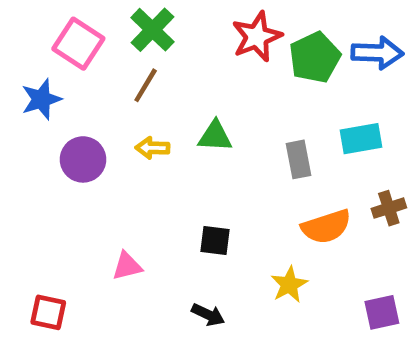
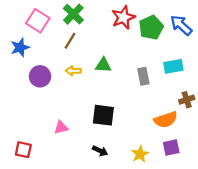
blue arrow: (377, 53) -> (181, 25), turned -140
orange semicircle: (326, 227) -> (166, 120), moved
black square: (215, 241) -> (103, 115), size x1.5
yellow star: (289, 285) -> (140, 154), moved
purple square: (382, 312) -> (171, 147), moved

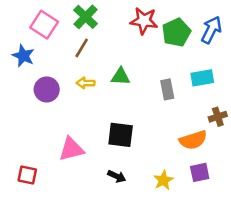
red star: (123, 17) -> (144, 21), turned 30
blue arrow: (181, 25) -> (211, 30), turned 75
blue star: (20, 47) -> (23, 56), turned -30
pink triangle: (61, 127) -> (71, 149), size x1.5

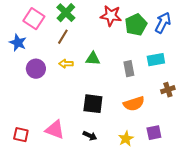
orange semicircle: (193, 140) -> (134, 104), moved
pink triangle: (71, 149) -> (55, 130), moved, turned 35

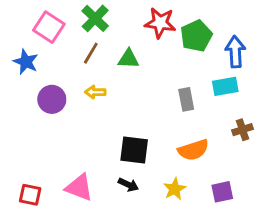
blue arrow: (163, 23) -> (235, 52), moved, turned -30
green triangle: (93, 59) -> (128, 59), moved
black arrow: (90, 136) -> (128, 185), moved
yellow star: (126, 139) -> (175, 189), moved

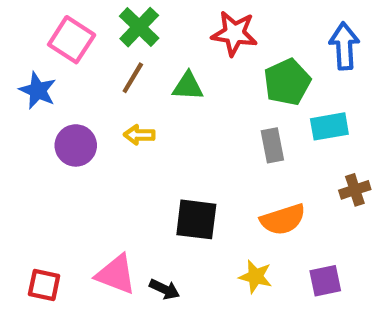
green pentagon: (196, 36) -> (287, 82), moved
blue arrow: (235, 52) -> (344, 46), moved
black arrow: (128, 185) -> (165, 289), moved
yellow star: (175, 189) -> (255, 277), turned -30

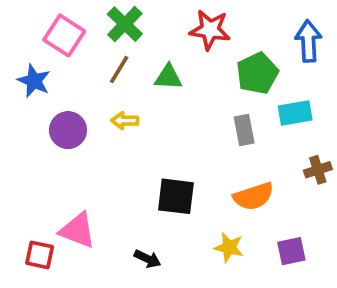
pink triangle: (116, 274) -> (77, 230), moved

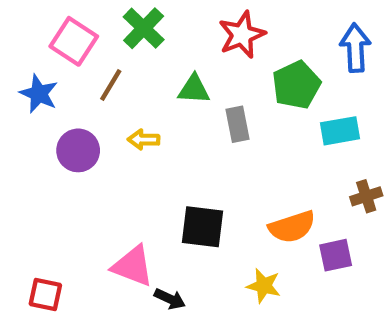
red star: (210, 30) -> (242, 35), turned -30
brown line: (119, 69) -> (111, 85), moved
gray rectangle: (244, 130) -> (237, 124), moved
pink triangle: (77, 230) -> (133, 266), moved
purple square: (291, 251) -> (336, 255), moved

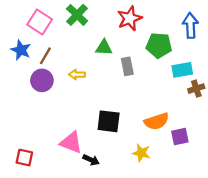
brown line: (111, 85) -> (45, 56), moved
green pentagon: (296, 85) -> (159, 45), turned 30
brown cross: (366, 196) -> (196, 89), moved

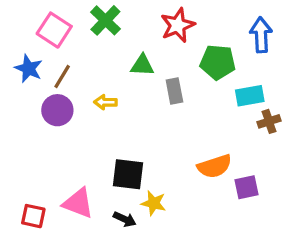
black square: (109, 121) -> (128, 174), moved
pink triangle: (71, 142) -> (78, 203), moved
yellow star: (141, 153) -> (154, 203), moved

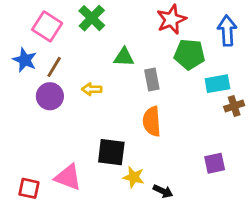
red star: (178, 25) -> (171, 19), moved
orange semicircle: (214, 166) -> (152, 121), moved, turned 104
black arrow: (125, 219) -> (163, 191), moved

